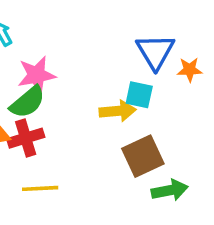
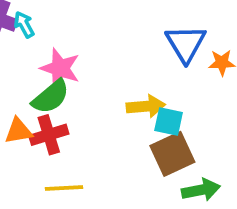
pink star: (37, 75) -> (60, 68), turned 30
cyan square: (139, 95) -> (169, 121), moved

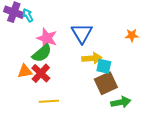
blue triangle: (186, 44) -> (82, 33), moved
red cross: (49, 135) -> (41, 73), turned -30

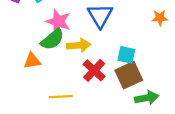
yellow arrow: (92, 58) -> (79, 45), moved
red cross: (41, 73) -> (94, 70), moved

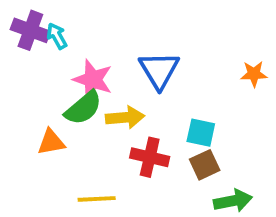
red cross: (94, 70) -> (150, 157), turned -30
brown square: (129, 75) -> (205, 165), size x0.7

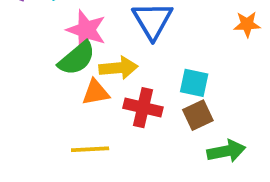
orange triangle: (51, 142) -> (96, 92), moved

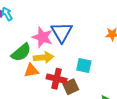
pink star: (86, 30) -> (42, 37), moved
brown square: (198, 115) -> (71, 87), moved

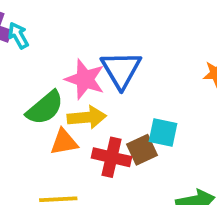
brown square: (71, 87) -> (142, 150), moved

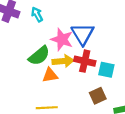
cyan arrow: (18, 35) -> (37, 14), moved
brown square: (142, 150) -> (98, 96), moved
red cross: (112, 157) -> (85, 61), moved

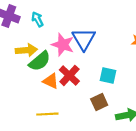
yellow arrow: (63, 61) -> (26, 50), moved
red cross: (85, 61) -> (69, 75), moved, turned 30
orange triangle: (50, 75) -> (51, 81), turned 35

